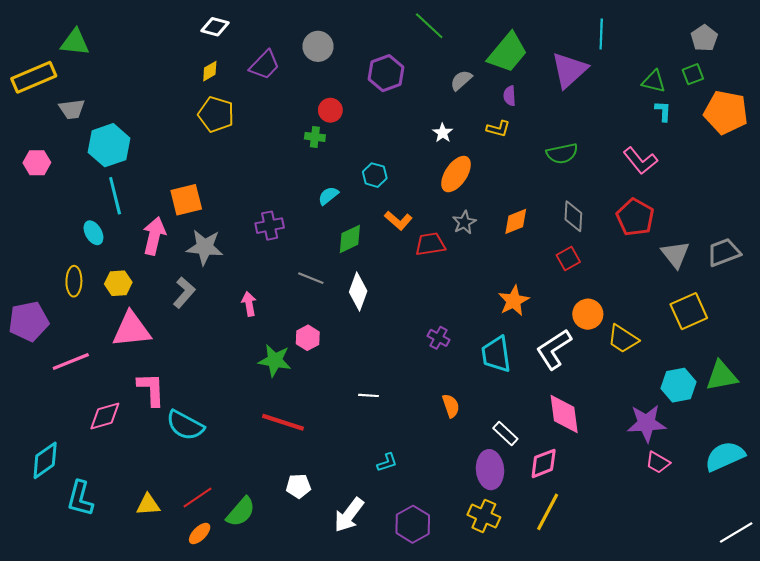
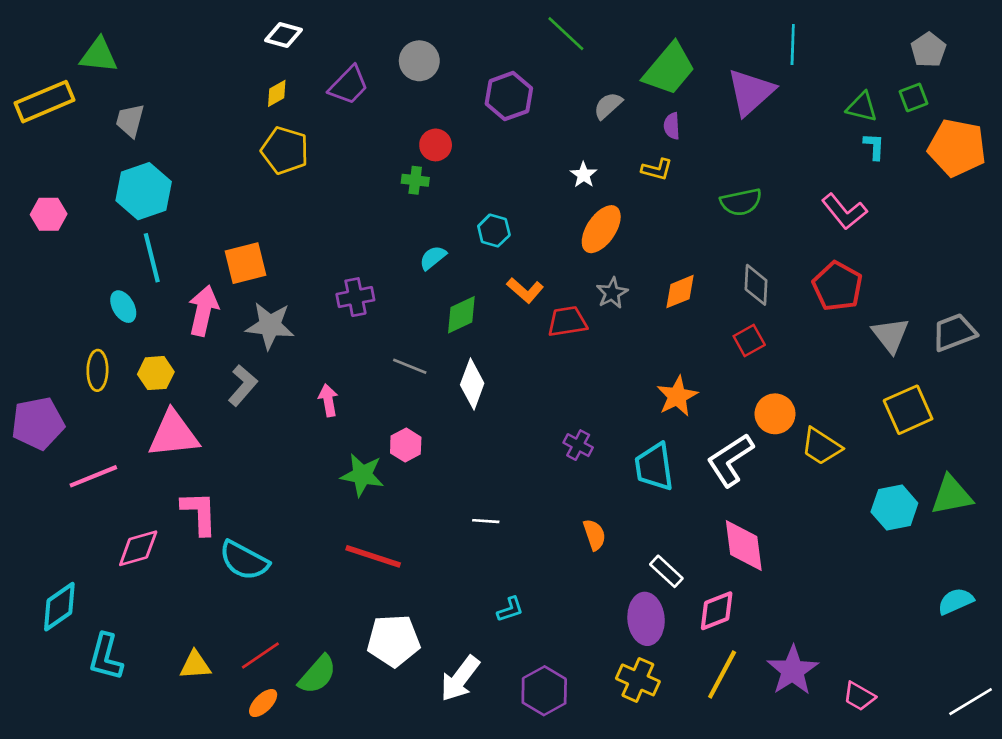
gray trapezoid: (72, 109) -> (130, 121), moved, turned 112
purple star: (647, 423) -> (793, 670), moved, turned -30
cyan semicircle: (725, 456) -> (956, 601), size x0.7
pink trapezoid: (658, 462) -> (859, 696), moved
white pentagon: (298, 486) -> (393, 641), size x1.6

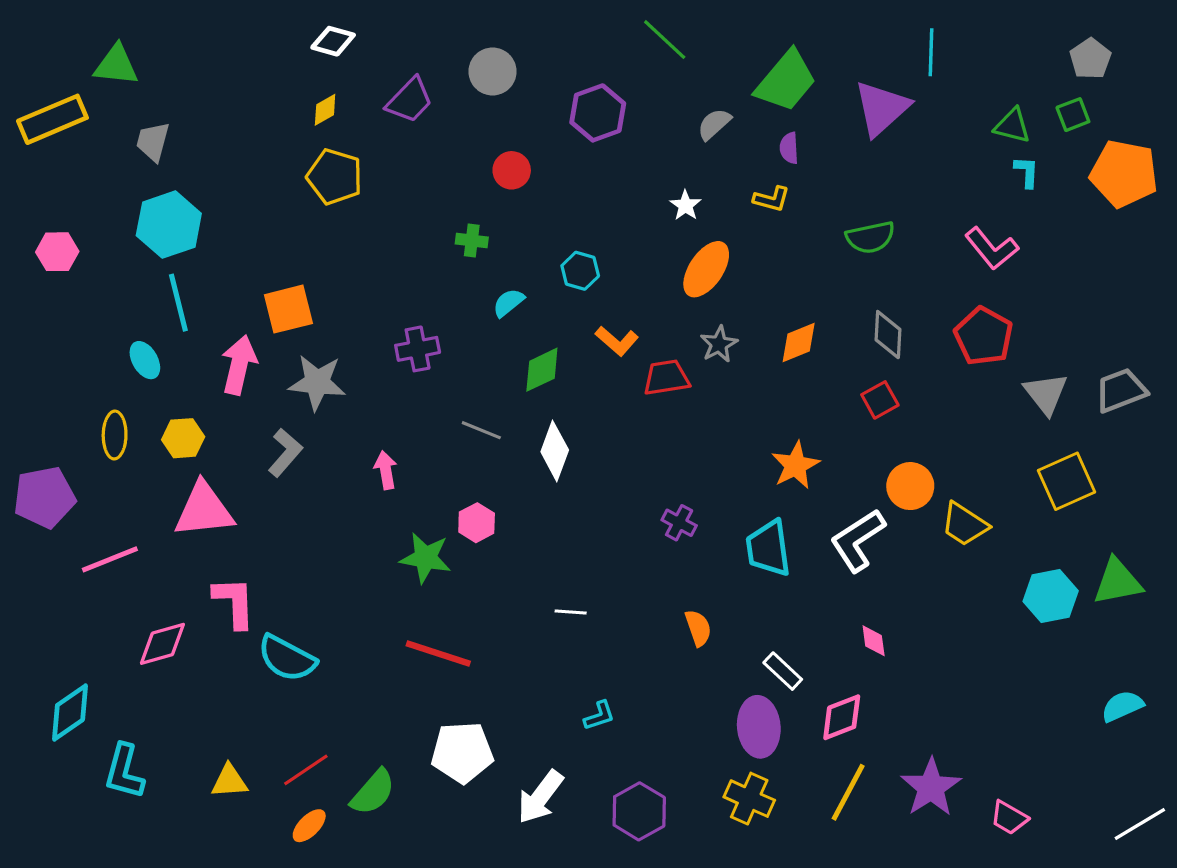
green cross: (415, 180) -> (472, 240), moved
pink diamond: (744, 546) -> (874, 641), size x0.5

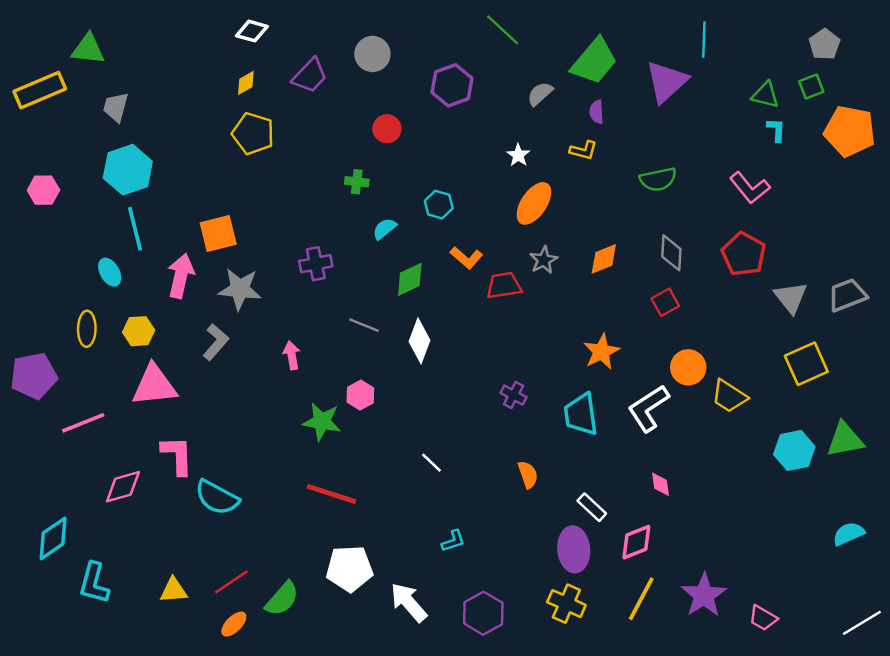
white line: (571, 612) -> (432, 463), turned 40
white arrow: (540, 797) -> (409, 602), turned 102

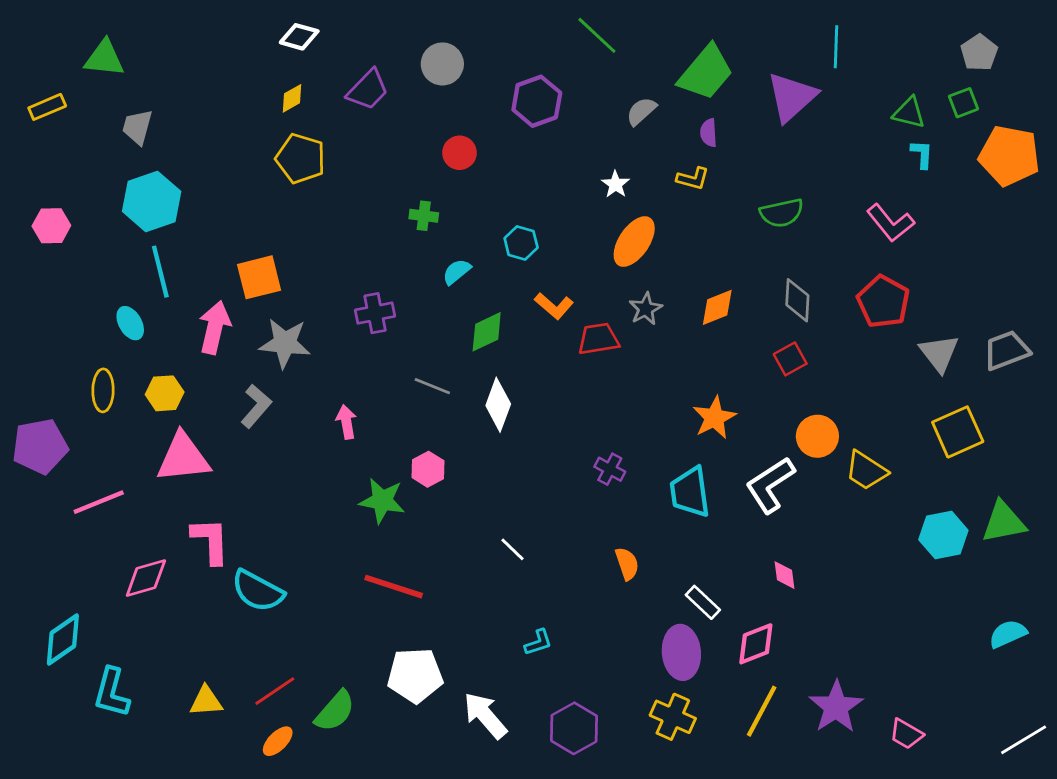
yellow rectangle: (40, 90) -> (47, 107), size x0.6

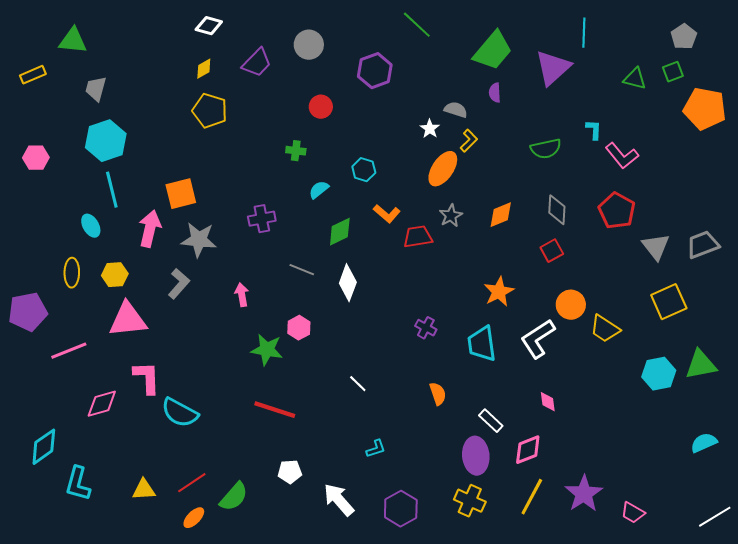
gray semicircle: (641, 111) -> (456, 110), moved, turned 60
cyan L-shape: (922, 154) -> (594, 130), moved
yellow L-shape: (693, 179) -> (469, 141), moved, turned -60
white pentagon: (415, 675) -> (290, 472), size x0.6

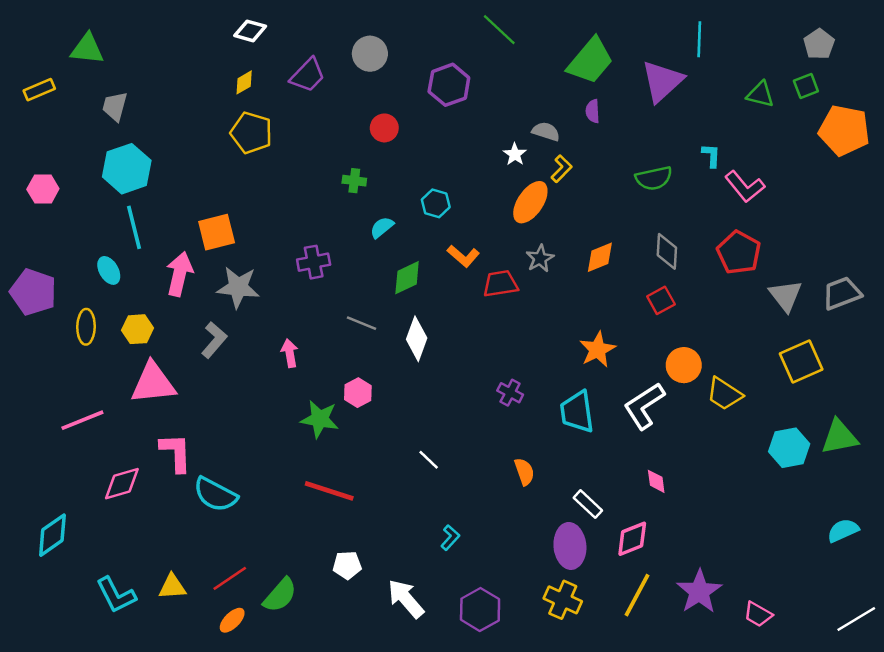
purple pentagon: (28, 312) -> (33, 292), moved, turned 30
cyan L-shape: (376, 449) -> (450, 538), turned -30
cyan L-shape: (78, 484) -> (116, 595), moved, turned -42

